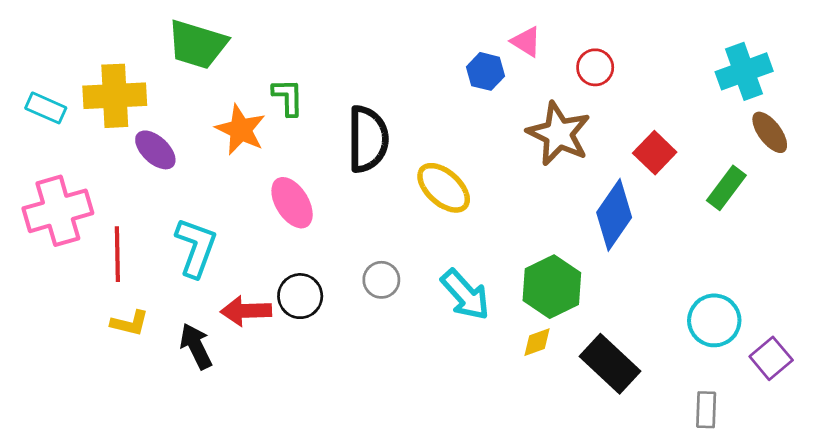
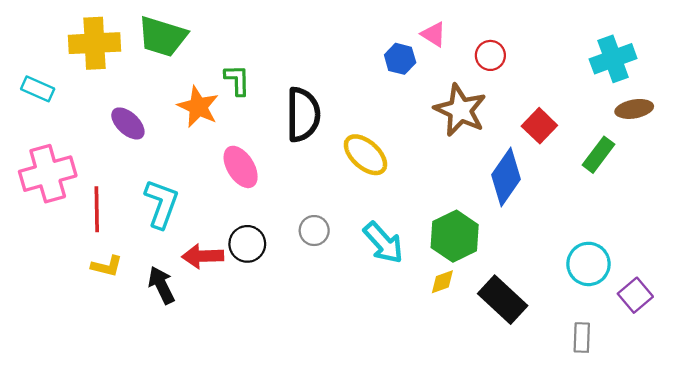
yellow cross: (115, 96) -> (95, 43), moved
brown ellipse: (770, 132) -> (634, 109), turned -63

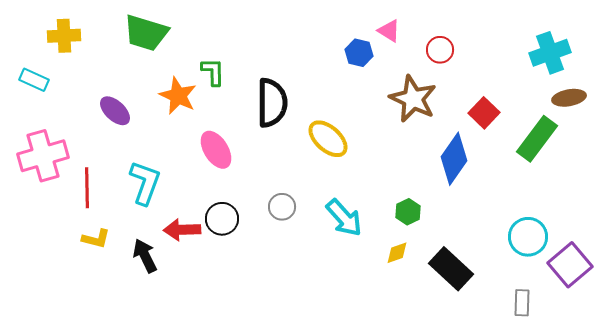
yellow cross: (95, 43) -> (64, 36), moved, size x0.7
green rectangle: (599, 155) -> (537, 139), size x1.4
green hexagon: (455, 236) -> (408, 212), size x0.6
purple square: (635, 295) -> (570, 265), size x1.4

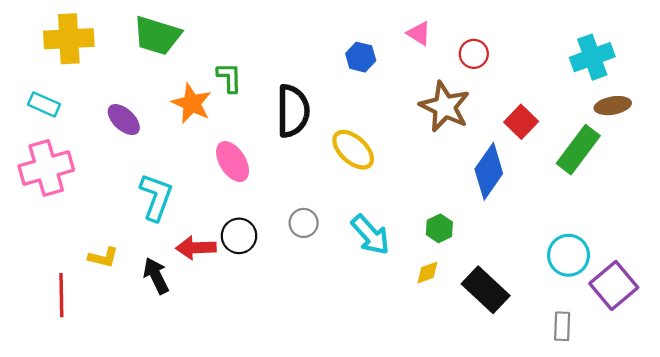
yellow cross: (64, 36) -> (69, 39), size x1.4
blue hexagon: (359, 53) -> (361, 57), moved
cyan rectangle: (34, 80) -> (44, 104), moved
red line: (87, 188) -> (61, 295), moved

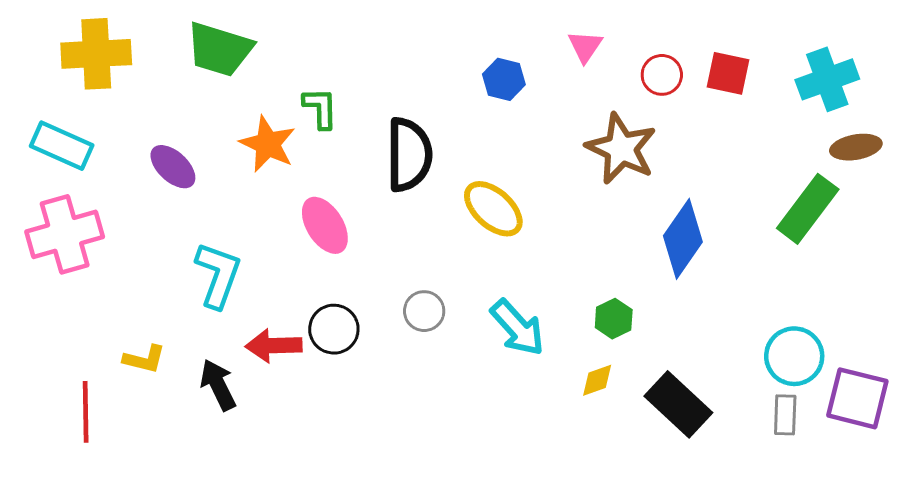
pink triangle: (419, 33) -> (585, 46), turned 32
cyan rectangle: (44, 104) -> (62, 146), size x1.4
red square: (521, 122) -> (728, 73), moved, turned -32
purple square: (614, 285) -> (857, 398), turned -36
gray rectangle: (562, 326) -> (785, 415), moved

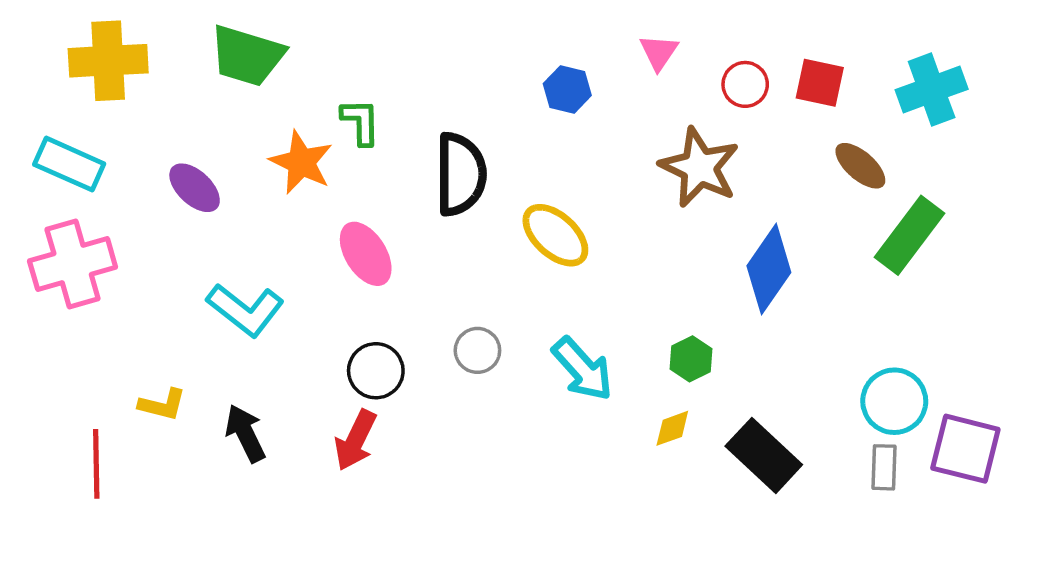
brown ellipse: (856, 147) -> (860, 166), moved, turned 51
cyan L-shape: (218, 275) -> (245, 310), turned 108
red arrow: (274, 346) -> (356, 440), moved, turned -62

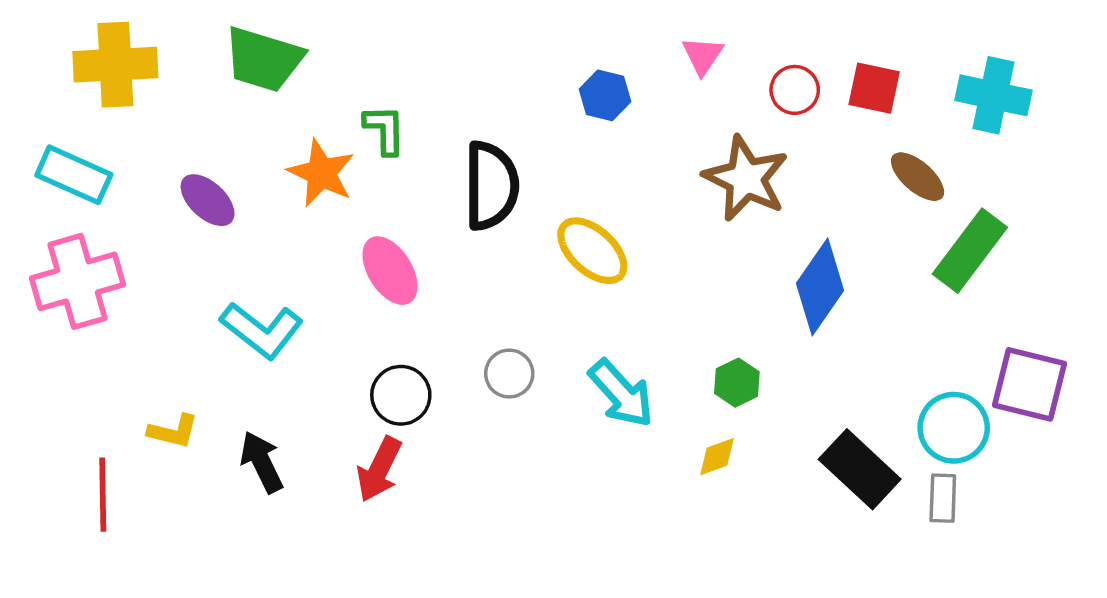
cyan cross: (932, 89) -> (993, 95), turned 32
purple square: (965, 449) -> (1030, 384), moved
black rectangle: (764, 455) -> (860, 469), moved

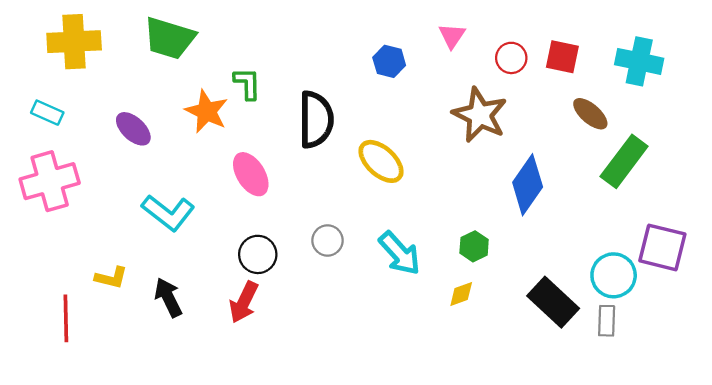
cyan rectangle: (74, 175) -> (47, 113), size x0.7

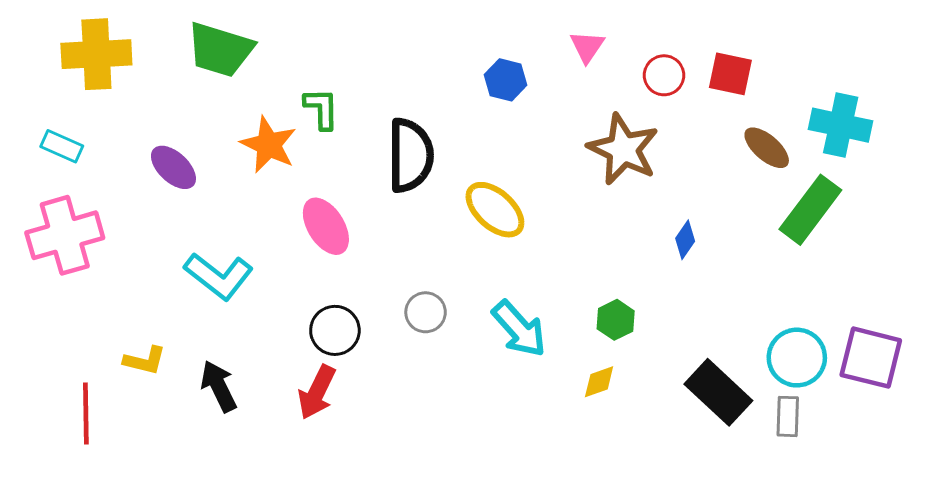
cyan cross: (639, 61) -> (841, 125), moved
blue diamond: (528, 185) -> (685, 240), size x0.5
purple square: (662, 247) -> (871, 358), moved

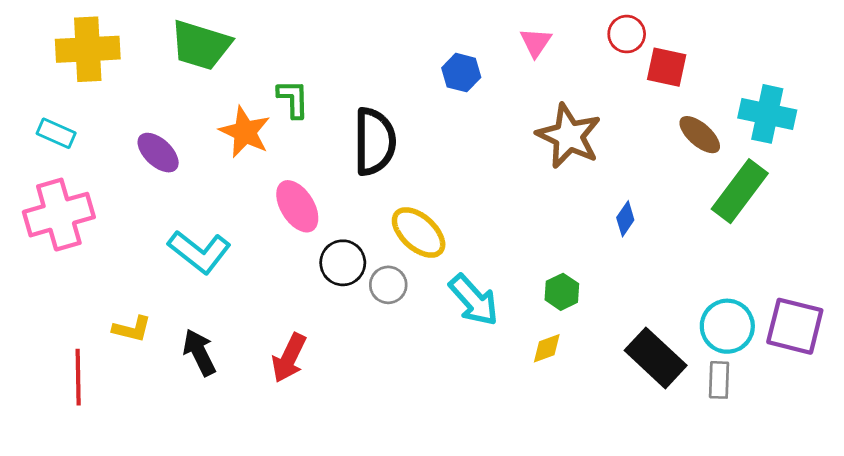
red circle: (664, 75) -> (627, 34), moved
yellow ellipse: (495, 210) -> (419, 232), moved
black circle: (335, 330) -> (343, 263), moved

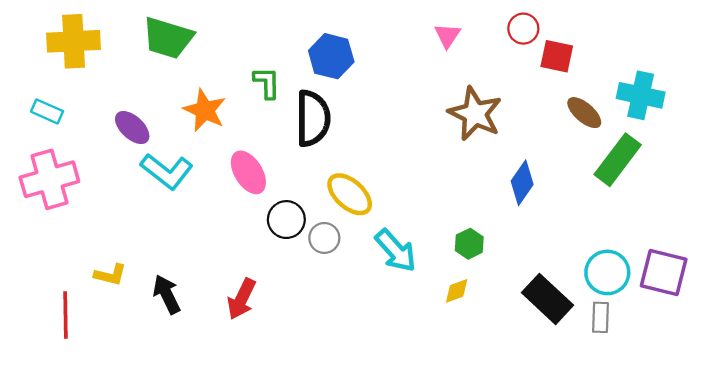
blue hexagon: (461, 73) -> (331, 56), moved, size x1.4
green L-shape: (293, 99) -> (267, 83), moved
blue diamond: (625, 219) -> (522, 183), size x1.5
cyan L-shape: (199, 252) -> (167, 171), moved

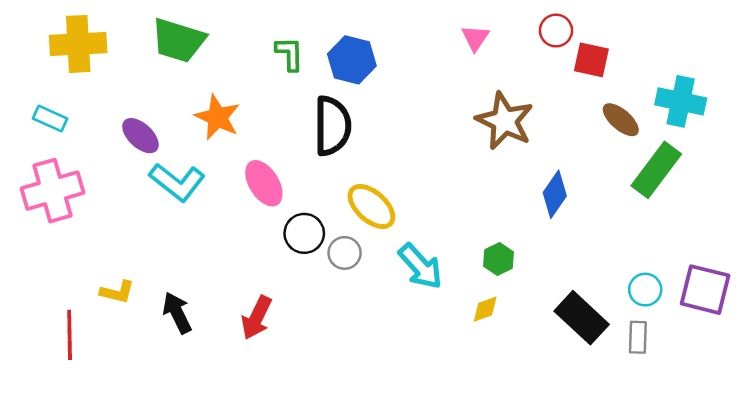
green L-shape: (267, 83) -> (290, 54), moved
cyan circle: (607, 272) -> (645, 290), size x0.7

